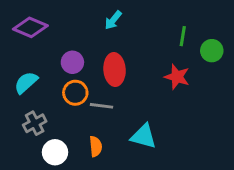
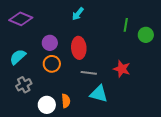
red star: (177, 77) -> (122, 69), moved
gray line: (101, 106) -> (89, 73), moved
white circle: (55, 152) -> (47, 105), moved

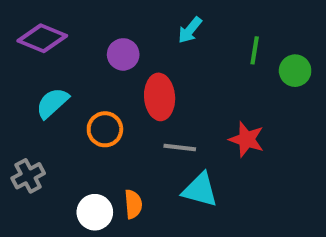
cyan arrow: (78, 14) -> (190, 30), moved
purple circle: (50, 43) -> (123, 54), moved
cyan semicircle: (18, 57) -> (52, 103), moved
gray cross: (24, 85) -> (28, 176), moved

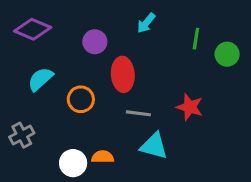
orange semicircle: (133, 204) -> (103, 157), turned -85

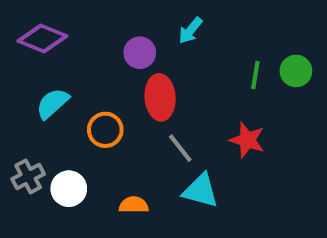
green line: (196, 39) -> (255, 75), moved
purple circle: (95, 42) -> (140, 53), moved
gray line: (138, 113) -> (180, 148), turned 45
white circle: (73, 163) -> (69, 189), moved

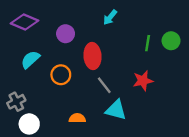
purple circle: (140, 53) -> (66, 34), moved
red star: (247, 140) -> (143, 81), turned -30
white circle: (69, 189) -> (29, 124), moved

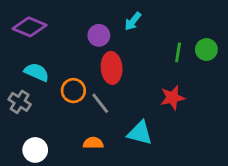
purple circle: (66, 34) -> (99, 35), moved
cyan semicircle: (30, 60) -> (37, 72), turned 66
gray line: (104, 85) -> (100, 103), moved
gray cross: (16, 102) -> (20, 102), moved, turned -30

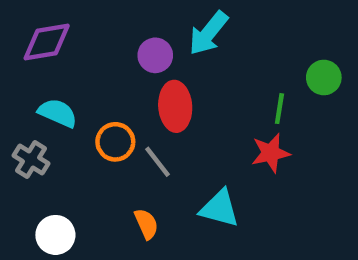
cyan arrow: (133, 21) -> (208, 33), size x1.5
purple diamond: (30, 27) -> (47, 42), turned -32
green line: (178, 52) -> (279, 109), moved
orange semicircle: (93, 143) -> (146, 224), turned 66

